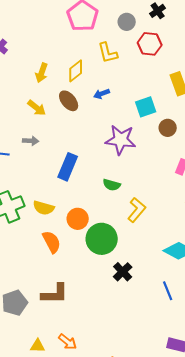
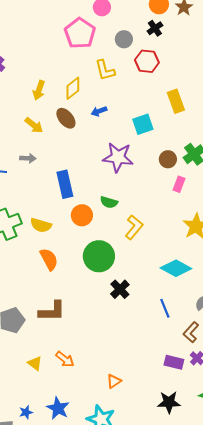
brown circle: (168, 128) -> (168, 159), moved
blue rectangle: (68, 167) -> (65, 184), turned -36
orange circle: (78, 219) -> (82, 215), moved
yellow triangle: (38, 346) -> (35, 363), turned 35

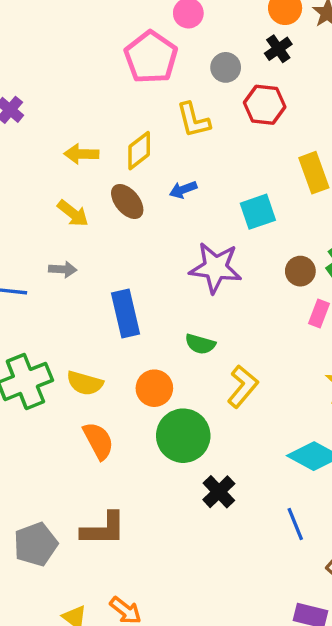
yellow arrow: (39, 90) -> (81, 154), turned 72
orange circle: (82, 215) -> (154, 388), moved

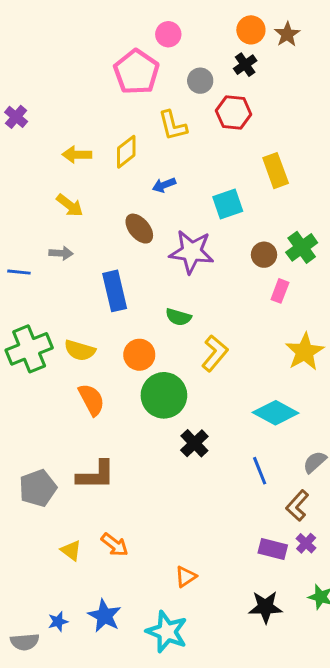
brown ellipse: (127, 202) -> (139, 229), moved

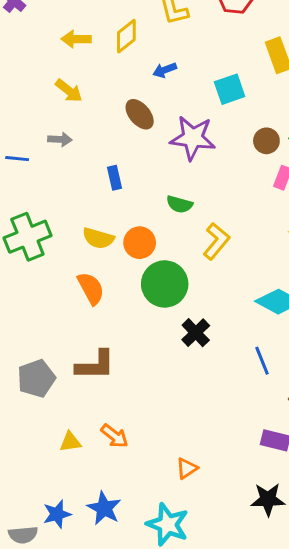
blue rectangle: (115, 291) -> (115, 178), size x0.6
yellow semicircle: (80, 350) -> (98, 238), moved
yellow triangle: (71, 550) -> (70, 442), turned -45
blue star: (58, 622) -> (57, 514), size x1.4

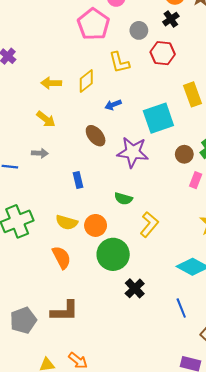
cyan square: (230, 89) -> (158, 118), size x1.4

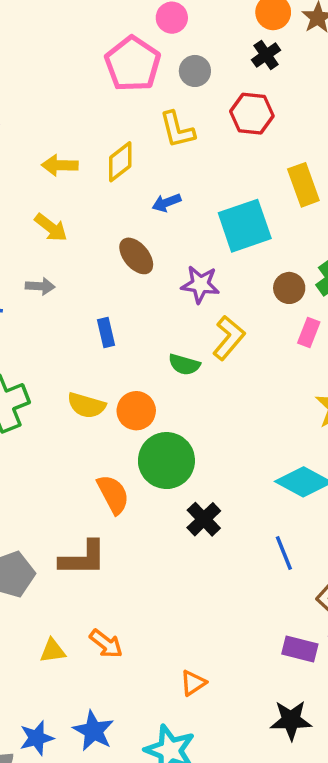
gray circle: (139, 30) -> (195, 71), moved
purple star: (133, 152) -> (200, 284), size x0.7
yellow L-shape: (149, 224) -> (229, 338), moved
orange semicircle: (61, 257) -> (113, 494), moved

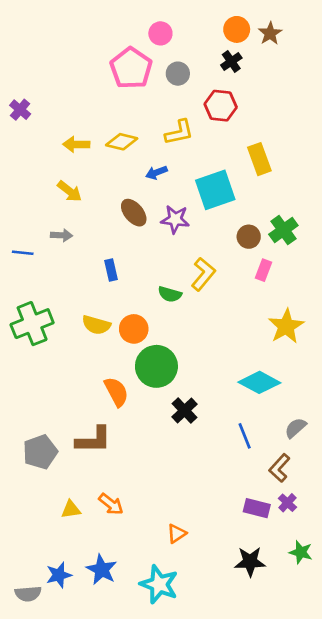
yellow L-shape: (177, 130) -> (179, 132), moved, turned -88
yellow diamond: (120, 162) -> (122, 142), turned 52
purple star: (200, 284) -> (175, 219), moved

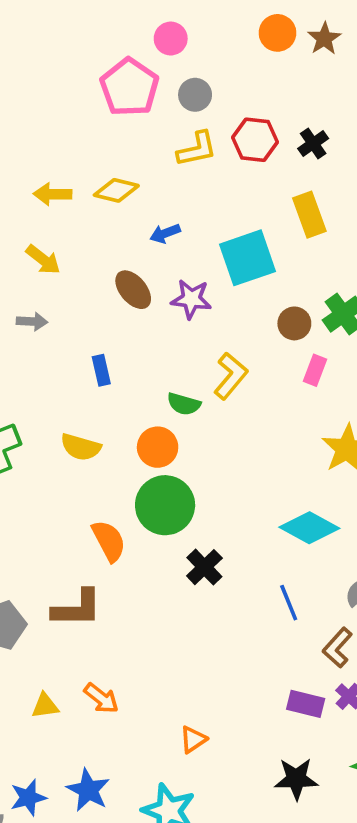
black cross: (231, 62) -> (313, 143), moved
yellow L-shape: (179, 132) -> (197, 149), moved
orange circle: (134, 329) -> (158, 447), moved

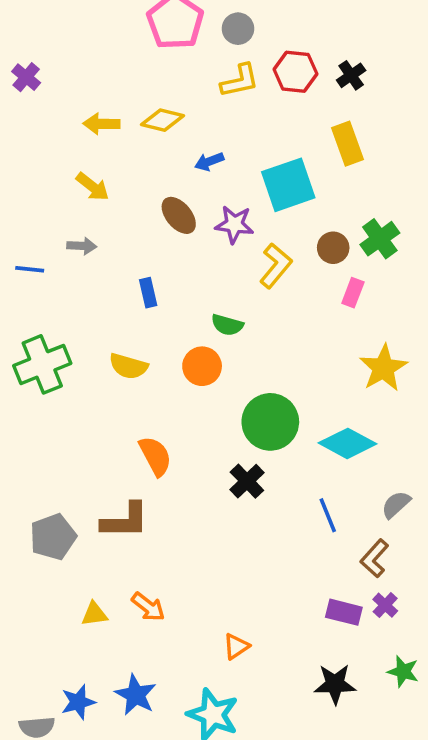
yellow L-shape: (231, 376) -> (276, 266), moved
green circle: (165, 505) -> (270, 422), moved

